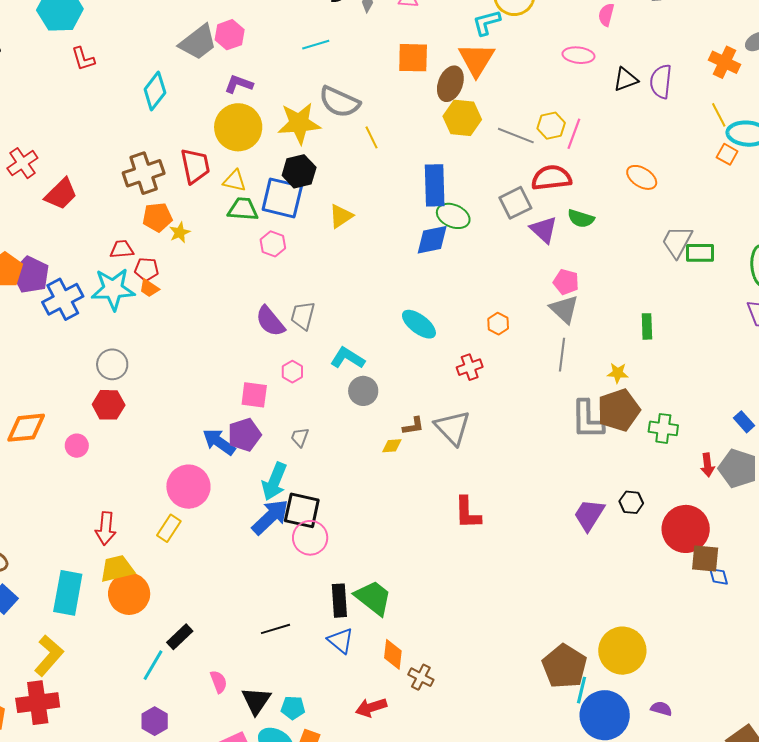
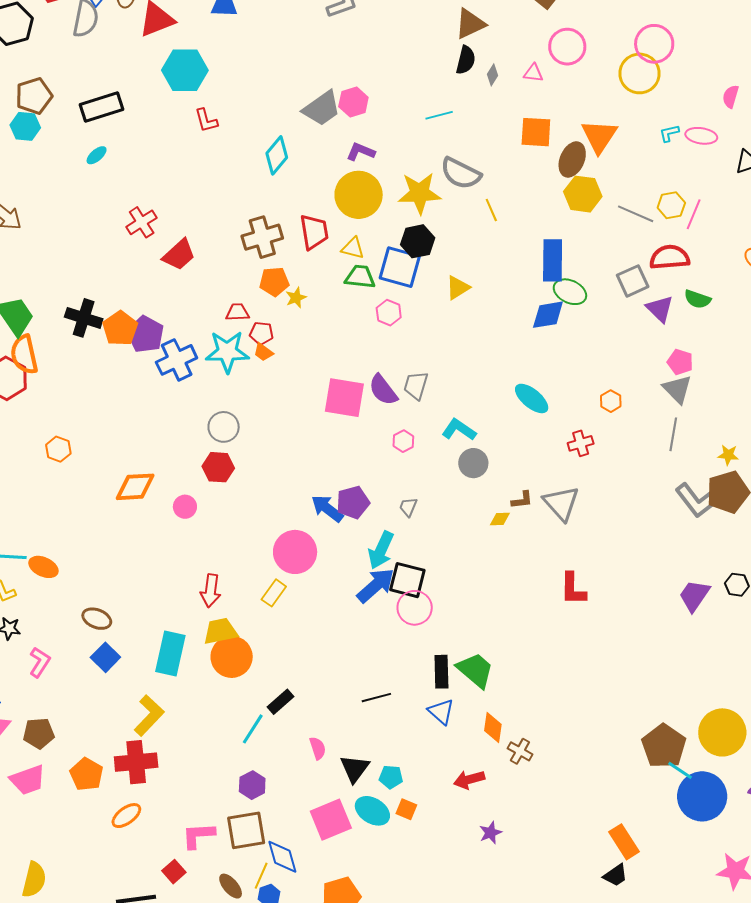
cyan L-shape: (486, 23) -> (669, 133), moved, size x0.7
pink square: (254, 395) -> (344, 398), moved, size x1.5
gray L-shape: (587, 420) -> (696, 500), turned -39
cyan line: (581, 690) -> (680, 770), turned -72

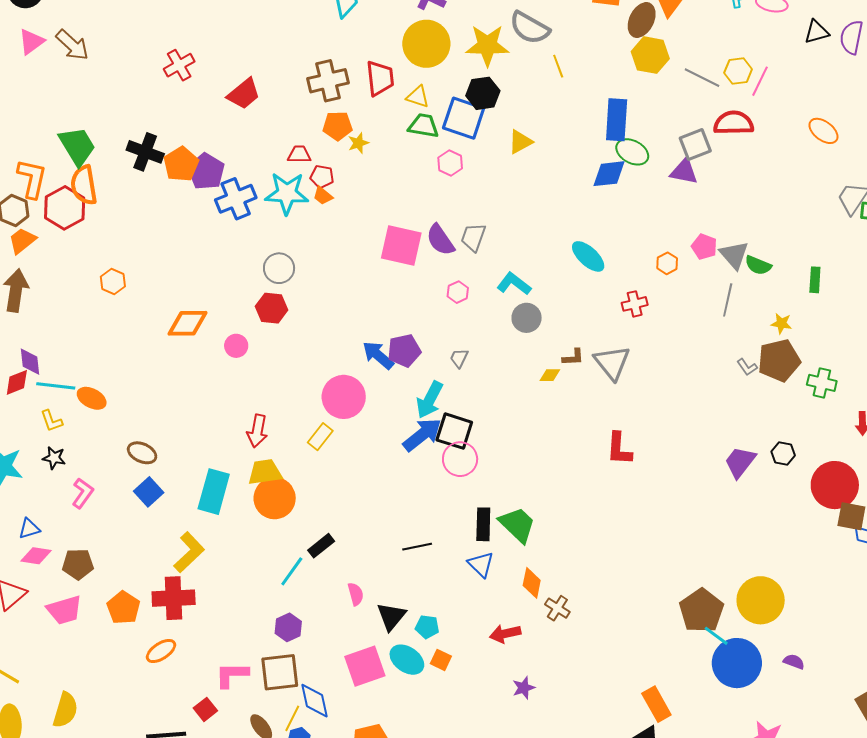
red cross: (142, 222) -> (179, 65), moved
green semicircle: (697, 299) -> (758, 265), moved
purple triangle: (660, 309) -> (684, 171), moved, turned -36
pink pentagon: (680, 362) -> (704, 247), moved
gray L-shape: (696, 500) -> (747, 367), size x0.5

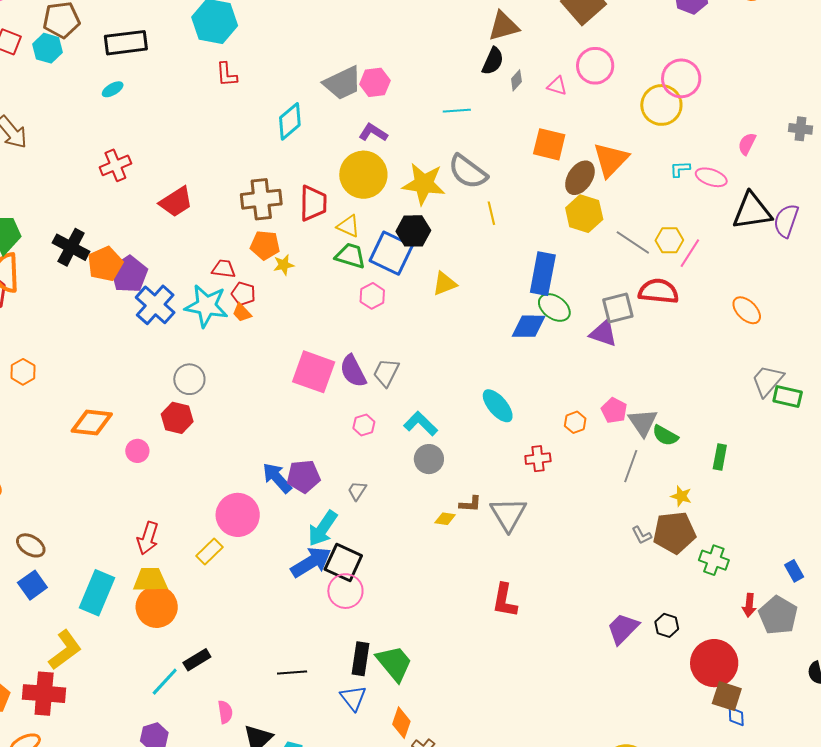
black triangle: (817, 32) -> (752, 211), size x1.6
blue cross: (236, 199) -> (155, 305), turned -33

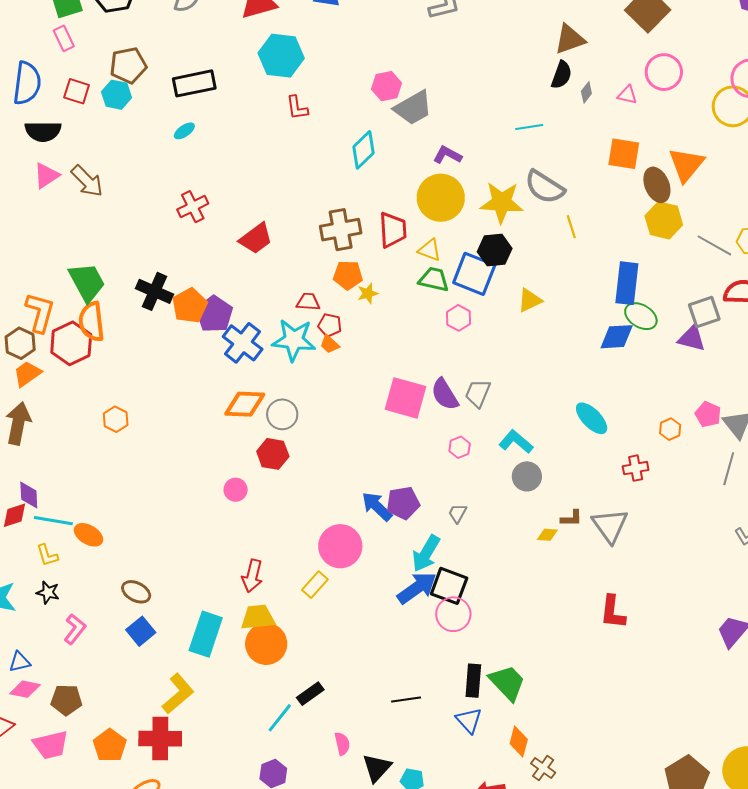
pink hexagon: (375, 82) -> (386, 86), moved
brown ellipse: (580, 178) -> (657, 185), turned -52
orange diamond: (92, 423) -> (245, 404), moved

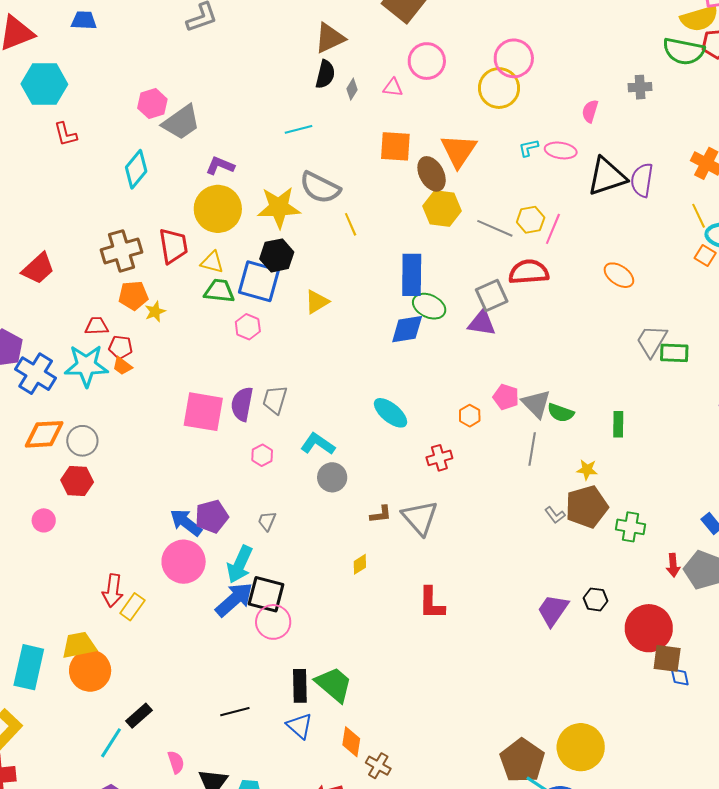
purple semicircle: (445, 394) -> (242, 404), turned 48
yellow diamond: (547, 535) -> (360, 564), moved, turned -30
pink circle: (340, 546) -> (184, 562), moved
red arrow: (252, 576) -> (113, 591), moved

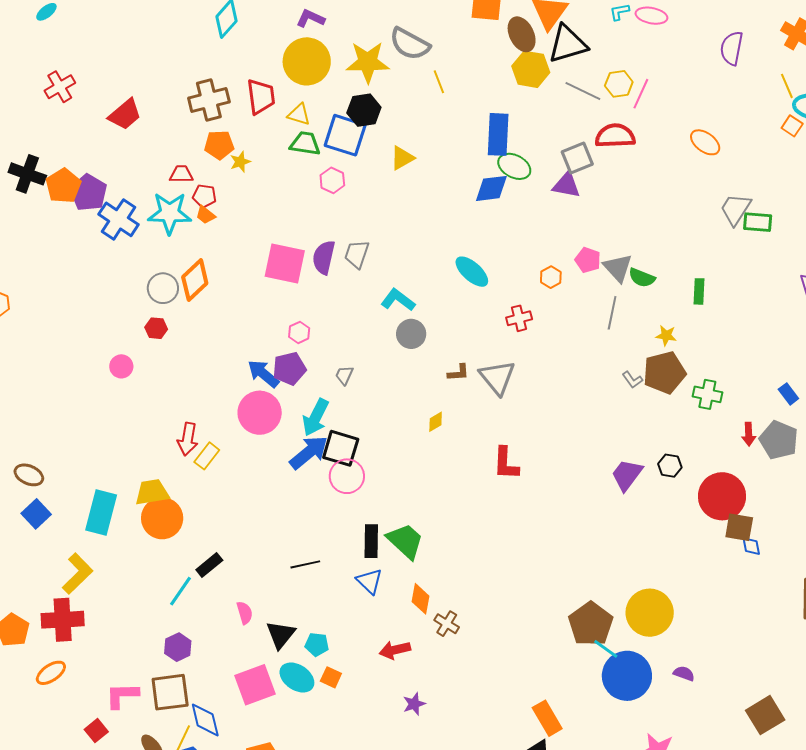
black triangle: (607, 177) -> (568, 44), moved
orange diamond: (44, 434) -> (195, 280), moved, turned -42
pink hexagon: (262, 455) -> (299, 332), moved
red hexagon: (77, 481) -> (156, 328), size x0.7

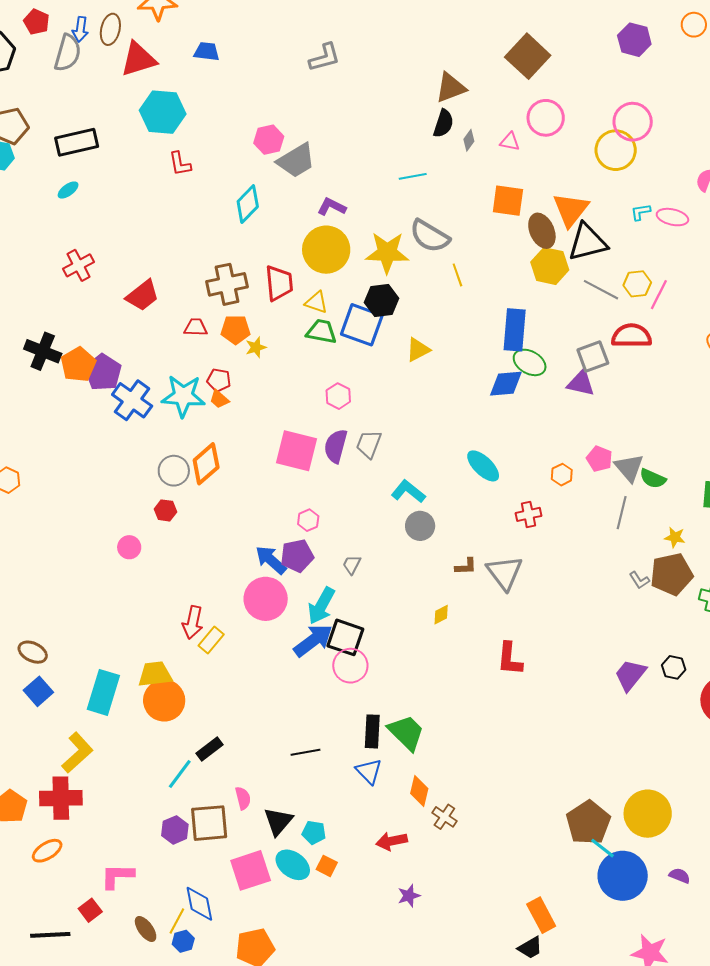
red trapezoid: (181, 174) -> (196, 327), moved
pink hexagon: (332, 180) -> (338, 396), moved
brown square: (170, 692) -> (209, 823), moved

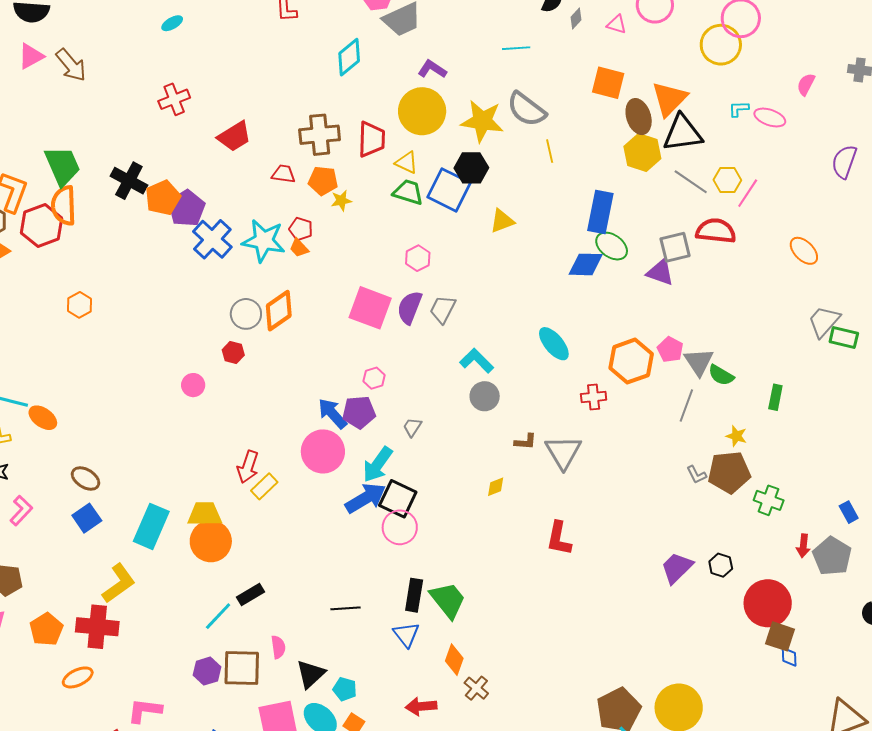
orange hexagon: (562, 475) -> (631, 361), size x2.0

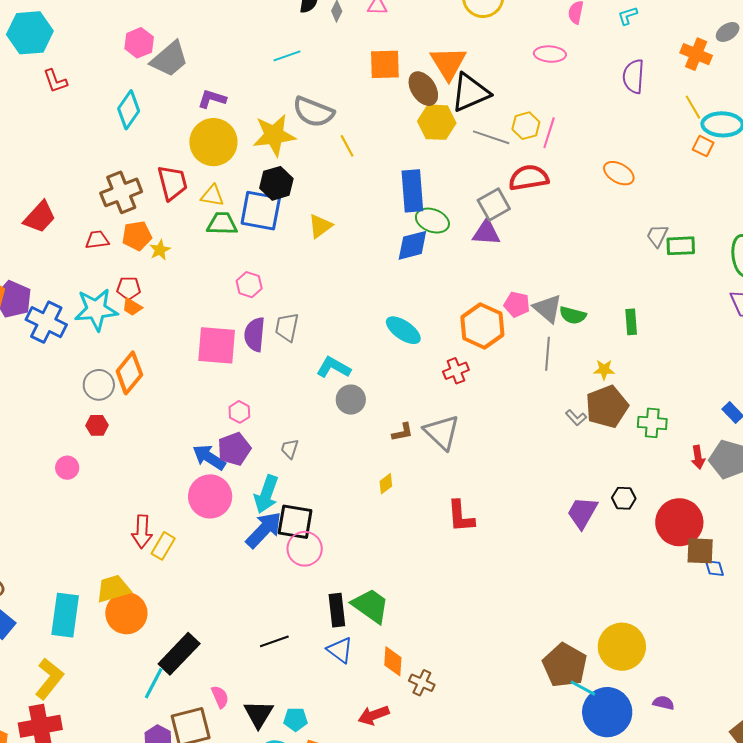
cyan L-shape: (739, 109) -> (628, 16), moved
gray trapezoid: (824, 321) -> (657, 236), size x0.7
black rectangle: (250, 595) -> (179, 654), size x1.6

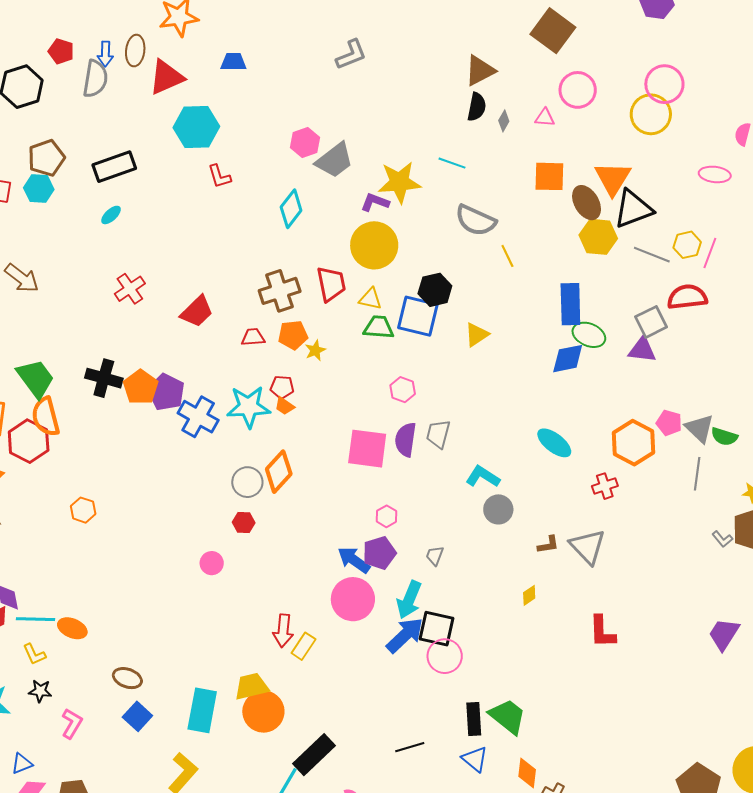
cyan line: (287, 56) -> (452, 163), turned 36
yellow star: (274, 135) -> (399, 182), moved

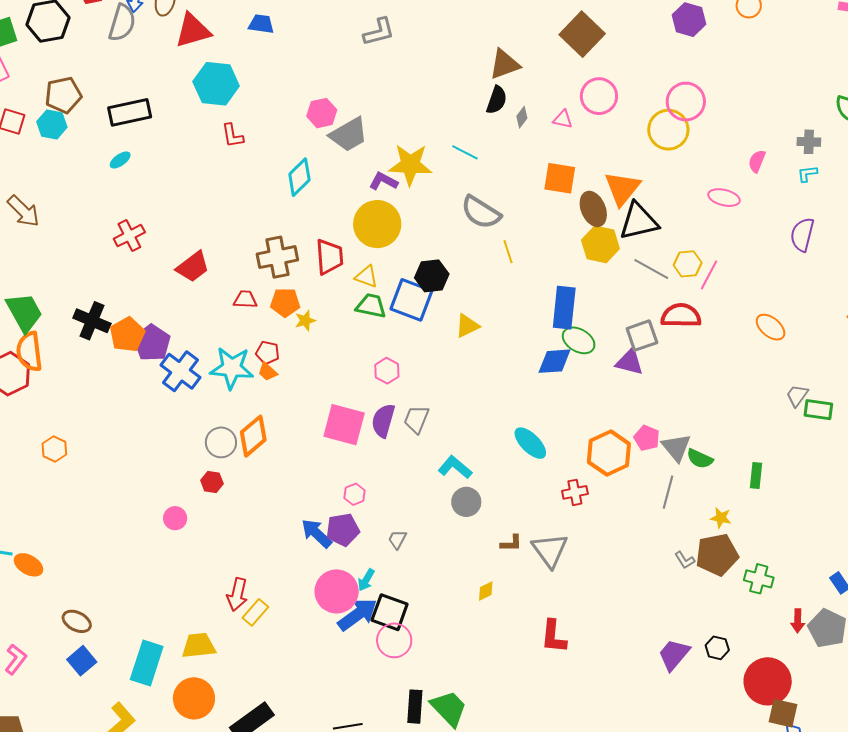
pink circle: (353, 599) -> (337, 591), moved
cyan arrow: (409, 600) -> (366, 580), size x0.6
orange circle: (263, 712) -> (194, 698), moved

